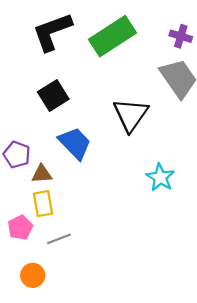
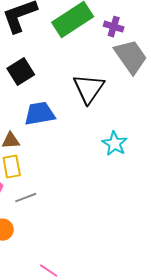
purple cross: (181, 36) -> (114, 27), moved
blue trapezoid: (75, 143) -> (40, 114), turned -56

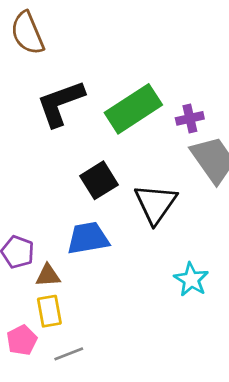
purple cross: (114, 27) -> (190, 118), turned -30
black square: (21, 72) -> (99, 180), moved

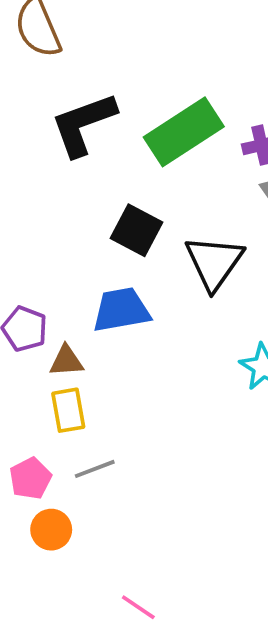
black square: (99, 180) -> (136, 230), turned -30
pink pentagon: (22, 340) -> (30, 478), moved

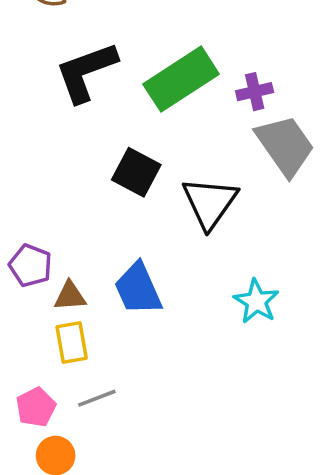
blue trapezoid: (121, 310) -> (138, 289), moved, turned -104

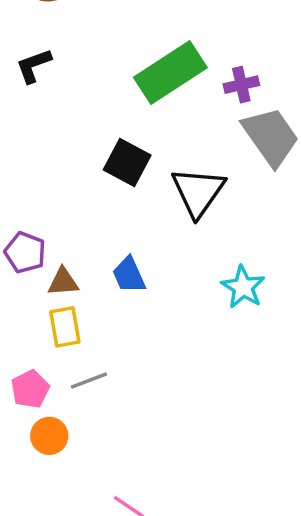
black L-shape: (86, 72) -> (34, 66), moved, size x0.6
blue trapezoid: (138, 289) -> (129, 275), size x0.7

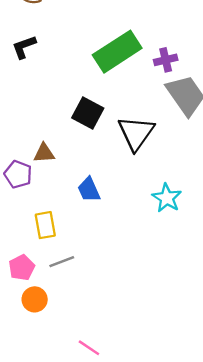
brown triangle: (63, 282) -> (44, 153), moved

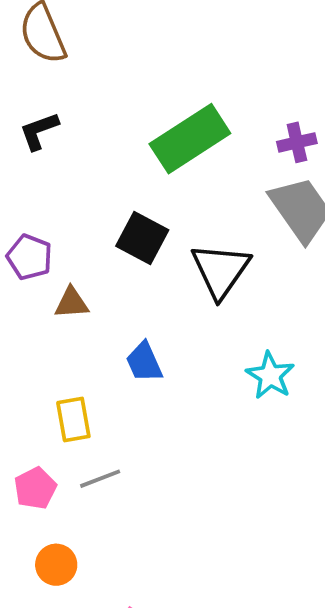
purple cross: (166, 60) -> (297, 142), moved
purple pentagon: (18, 174) -> (29, 257), moved
orange circle: (35, 299) -> (56, 565), moved

